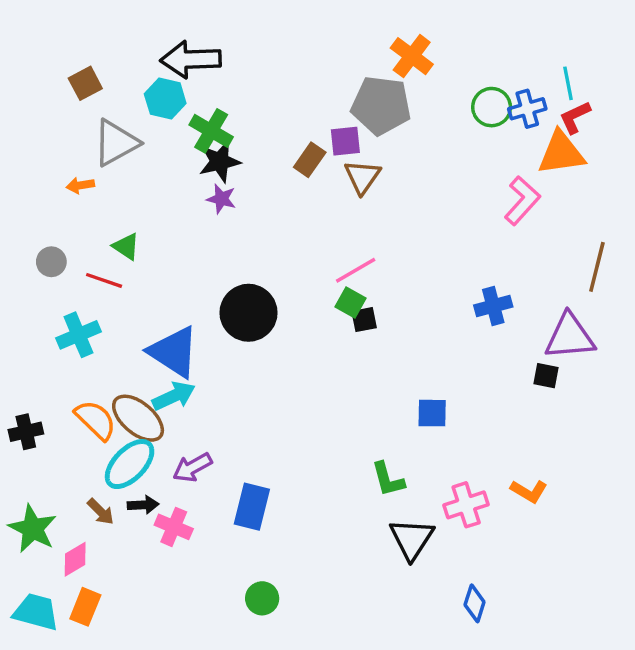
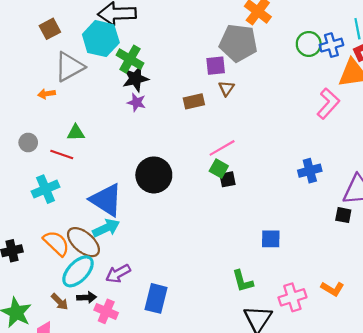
cyan hexagon: (165, 99) -> (101, 39), size x1.4
brown rectangle: (310, 160) -> (194, 101), moved, turned 42
brown triangle: (362, 177) -> (226, 88), size x0.7
green triangle: (126, 246) -> (76, 133), turned -36

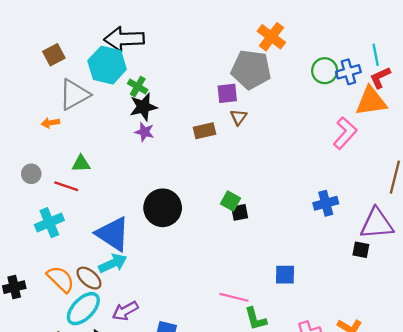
green cross: (130, 59) -> (138, 87), size x0.7
pink line: (222, 148) -> (234, 297), moved, turned 44
brown ellipse: (83, 242) -> (89, 278), size x0.7

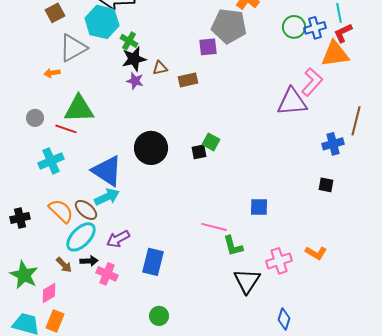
brown triangle: (239, 117) -> (160, 68), moved, turned 42
green triangle: (81, 164) -> (79, 109), size x1.8
blue cross: (326, 203) -> (333, 144), moved
black square: (240, 212) -> (199, 152), moved
purple triangle: (377, 224) -> (292, 102), moved

